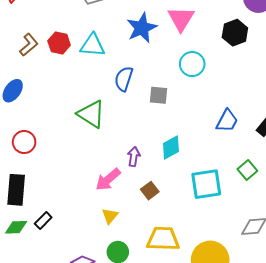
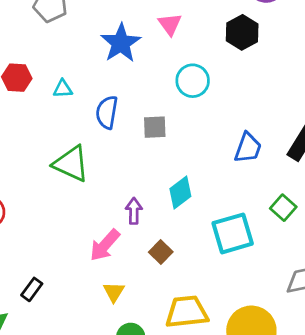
pink triangle: (181, 19) -> (170, 24), size x0.7
cyan triangle: (93, 45) -> (63, 89), moved, size x0.6
black rectangle: (43, 220) -> (32, 289), moved

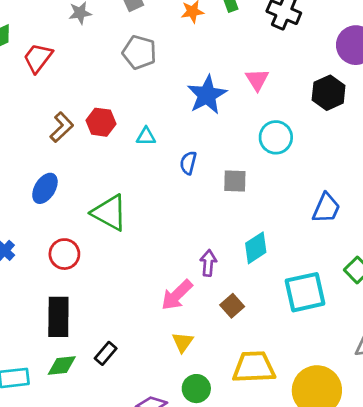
blue semicircle: (107, 112) -> (188, 163), size x0.7
green triangle: (71, 164) -> (109, 213), moved
black rectangle: (32, 289) -> (106, 353), moved

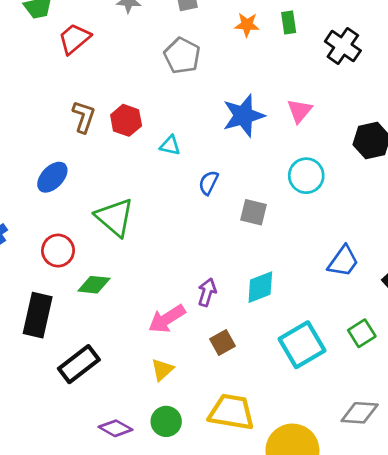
brown L-shape: (62, 127) -> (84, 117), turned -40
cyan square: (305, 292) -> (302, 345), turned -30
black rectangle: (106, 353) -> (79, 364), size x1.6
green diamond: (62, 366) -> (94, 285), moved

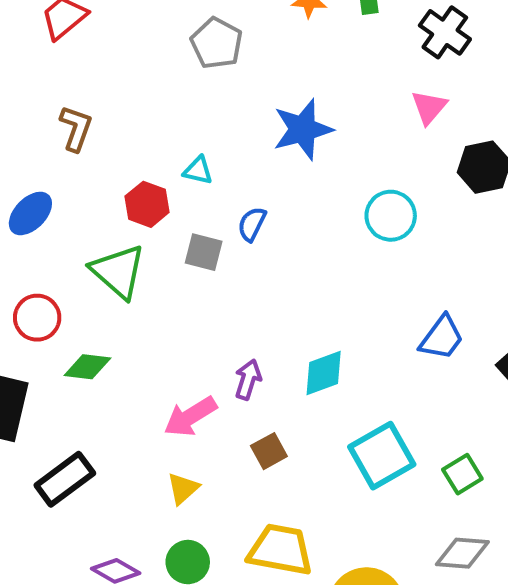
pink triangle: (300, 111) -> (429, 107), moved
red hexagon: (126, 120) -> (147, 204), moved
gray square: (253, 212) -> (204, 252), moved
green square: (362, 333) -> (462, 474), moved

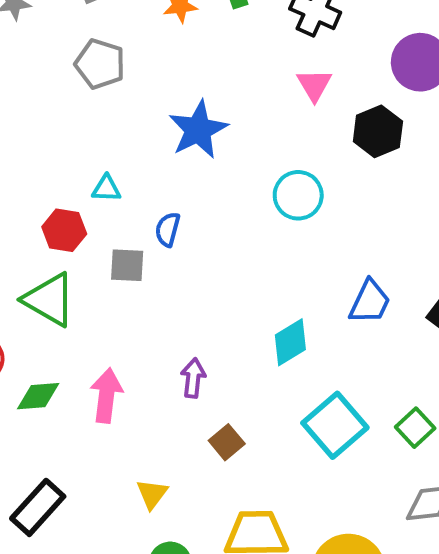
cyan diamond: (324, 373) -> (290, 342), moved
pink arrow: (190, 417) -> (106, 395), moved, turned 140

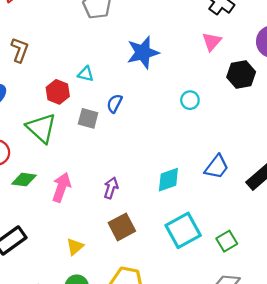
cyan circle: (298, 195) -> (190, 100), size x0.7
brown square: (227, 442) -> (122, 227), size x1.4

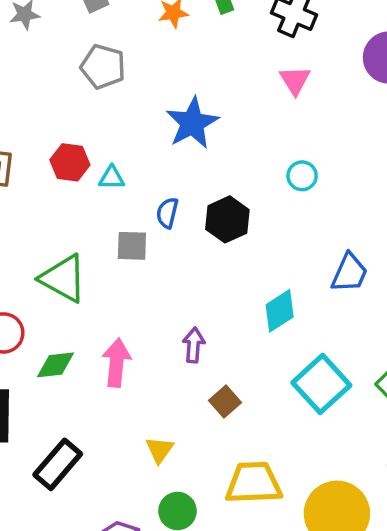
black hexagon: (241, 75) -> (227, 219), moved
red hexagon: (58, 92) -> (70, 162), moved
cyan circle: (190, 100) -> (302, 176), moved
brown square: (122, 227) -> (225, 402), size x0.7

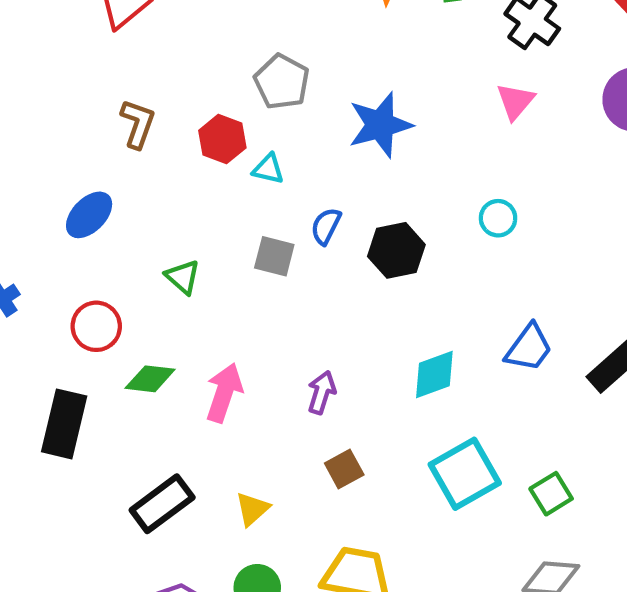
gray pentagon: (103, 67) -> (282, 82), moved
green triangle: (63, 278) -> (183, 277), size x0.6
black rectangle: (58, 464) -> (162, 504), moved

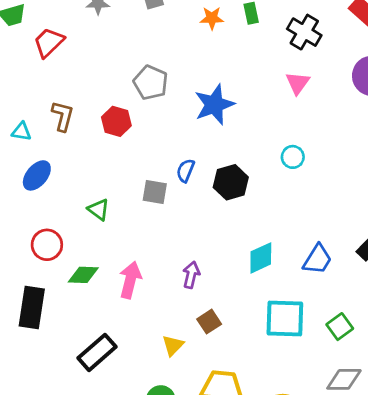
cyan triangle: (268, 169) -> (21, 132), moved
blue trapezoid: (529, 348) -> (317, 259), moved
cyan square: (465, 474) -> (285, 318), turned 36
yellow triangle: (252, 509) -> (173, 345), moved

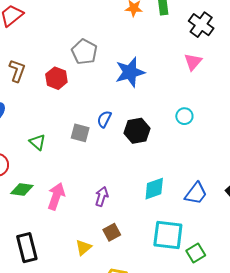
green square: (340, 327) -> (196, 253), moved
black rectangle: (97, 352) -> (27, 248), turned -68

